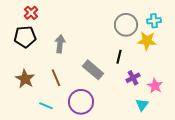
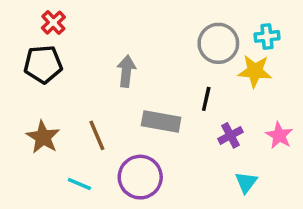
gray arrow: (60, 44) -> (126, 71), moved
gray rectangle: (93, 70) -> (161, 122), turned -30
pink star: (155, 86) -> (279, 135), moved

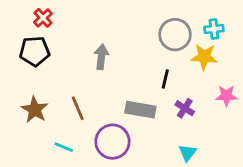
gray rectangle: (161, 122) -> (140, 110), moved
purple cross: (231, 135) -> (185, 108), turned -30
pink star: (279, 135) -> (226, 96), moved, turned -30
cyan triangle: (246, 182) -> (188, 153), moved

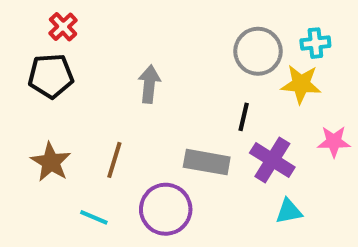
brown line: (78, 108) -> (114, 160), turned 40
purple cross: (185, 108) -> (272, 160), size x1.5
cyan triangle: (188, 153) -> (289, 211), moved, turned 42

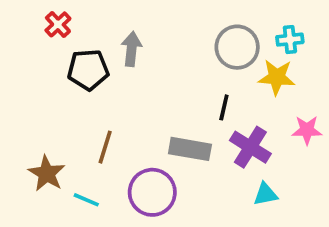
black pentagon: (51, 76) -> (88, 70), moved
gray arrow: (149, 84) -> (131, 49), moved
brown star: (51, 162) -> (47, 173), moved

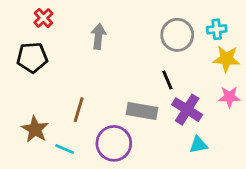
black pentagon: (88, 70) -> (32, 57), moved
yellow star: (277, 77) -> (227, 59), moved
black line: (224, 107) -> (167, 80), turned -36

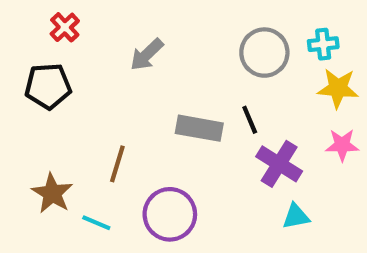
gray arrow: (98, 36) -> (147, 55), turned -140
gray rectangle: (142, 111) -> (199, 128), moved

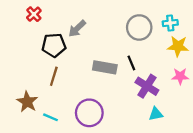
black pentagon: (48, 86) -> (54, 45), moved
brown line: (117, 164) -> (54, 76), moved

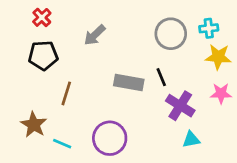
black pentagon: (54, 45) -> (43, 55), moved

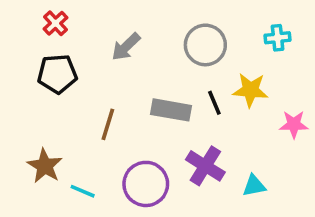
gray circle: (171, 34) -> (205, 45), moved
yellow star: (218, 57) -> (250, 90), moved
brown line: (66, 93) -> (108, 124), moved
purple cross: (180, 106) -> (205, 166), moved

